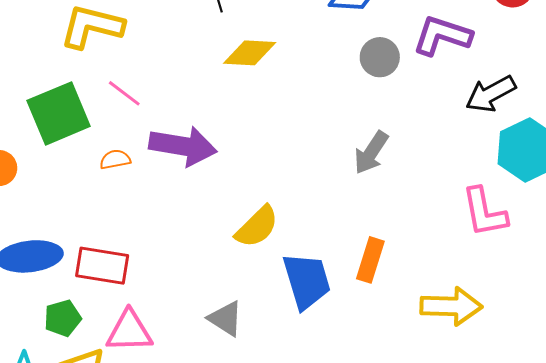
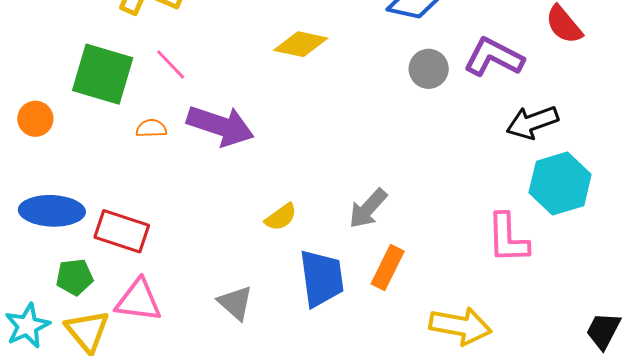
green square: (59, 113) -> (103, 74), turned 30
gray arrow: (371, 153) -> (368, 208), moved
yellow semicircle: (257, 227) -> (281, 217), size x0.7

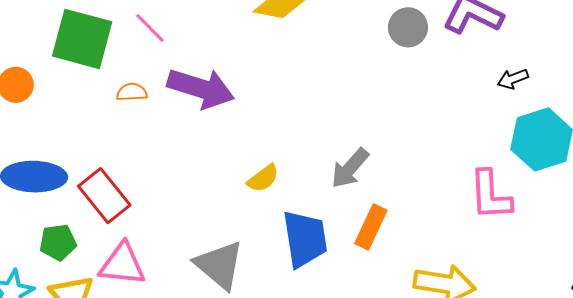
black arrow: (532, 122) -> (513, 79), size x0.6
red rectangle: (122, 231) -> (104, 196), turned 34
gray triangle: (235, 303) -> (219, 265), size x1.4

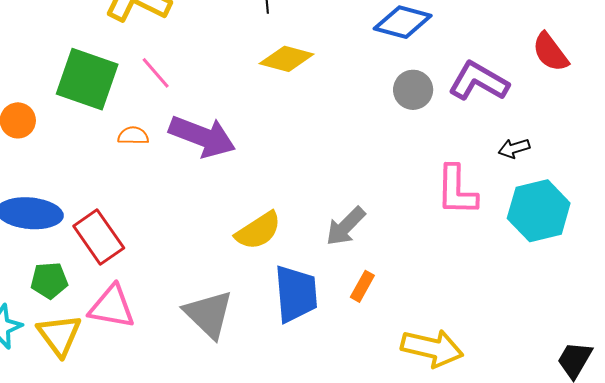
yellow semicircle: (263, 178) -> (258, 231), size x1.4
pink L-shape: (490, 195) -> (457, 190), moved
orange rectangle: (371, 227) -> (362, 286), size x0.7

